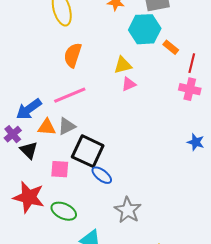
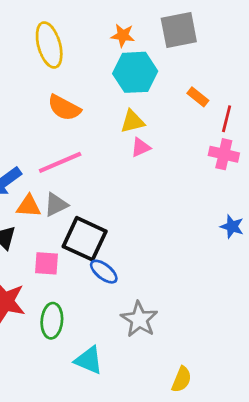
cyan hexagon: (145, 29) -> (135, 72), moved
orange semicircle: (73, 55) -> (64, 108), turned -80
green ellipse: (64, 211) -> (52, 321), turned 70

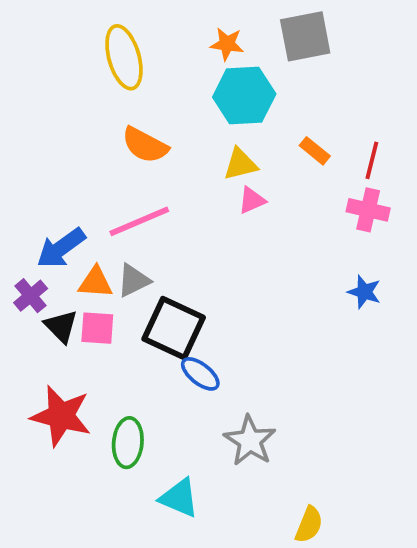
orange rectangle: (198, 97) -> (315, 151), moved
blue star: (232, 227) -> (364, 292), moved
pink square: (46, 263) -> (97, 328), moved

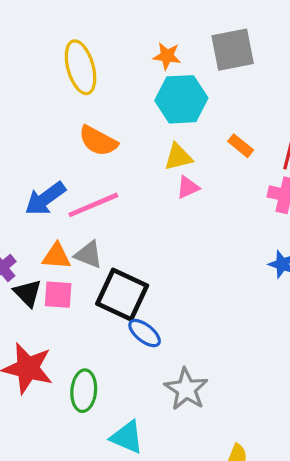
blue arrow: (61, 248) -> (45, 199), moved
gray triangle: (134, 280) -> (89, 255), turned 48

